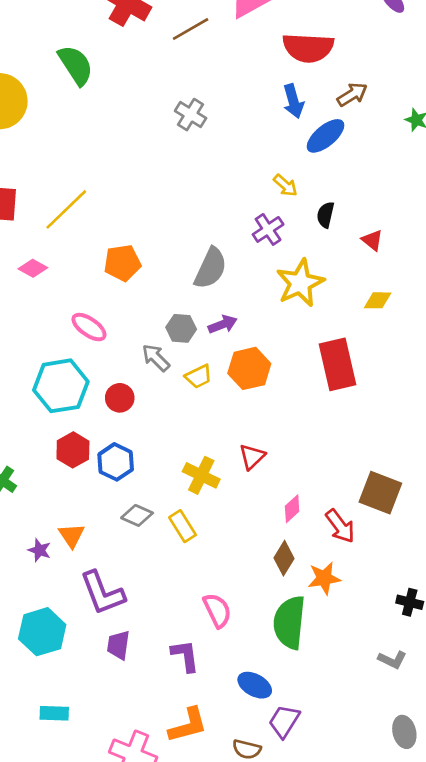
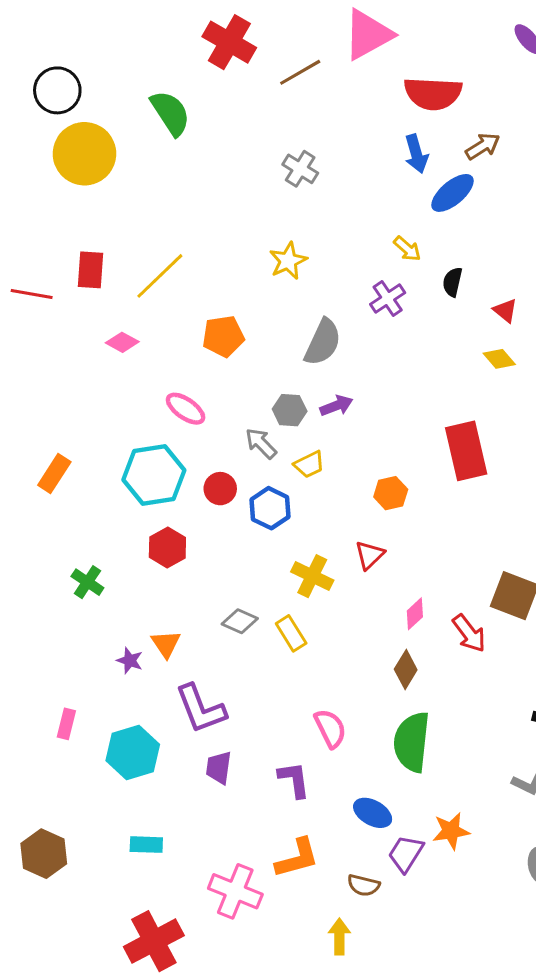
yellow star: (300, 283) -> (288, 261), moved, size x0.7
yellow diamond: (378, 300) -> (499, 359), moved, turned 48
orange hexagon: (249, 368) -> (391, 493), moved, size x0.7
blue hexagon: (116, 462) -> (270, 508), moved
orange star: (324, 578) -> (451, 831), moved

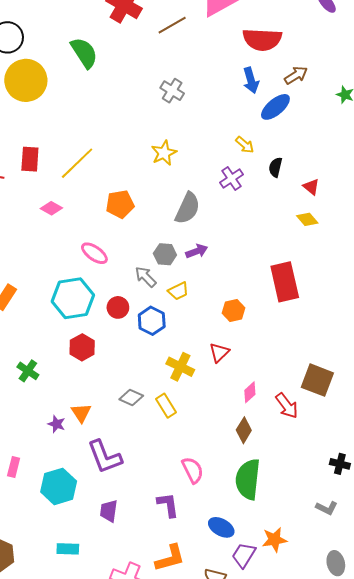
purple trapezoid: (219, 768) -> (109, 511), moved

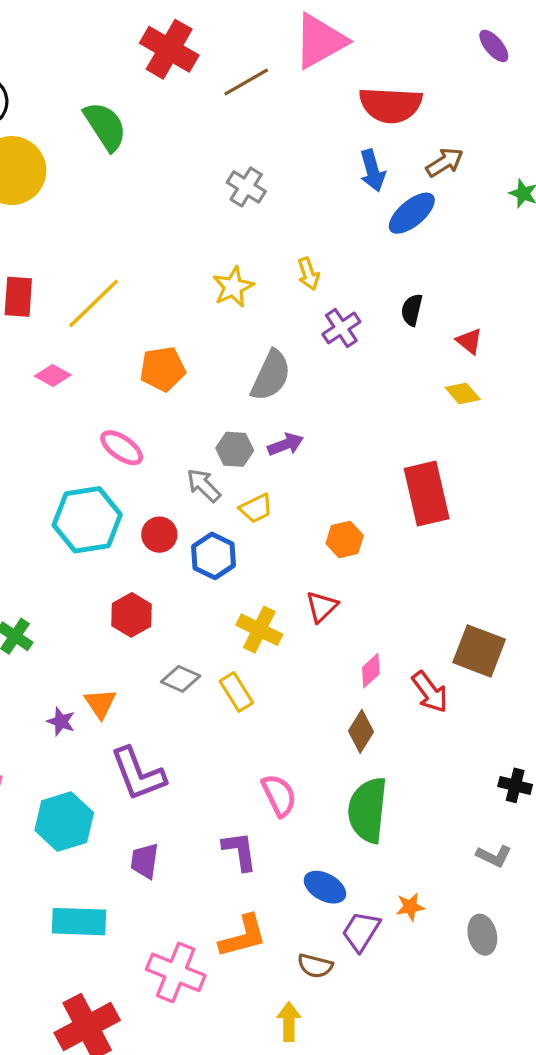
yellow arrow: (245, 145) -> (309, 274), moved, turned 30
red hexagon: (82, 347) -> (131, 615), moved
orange star: (274, 540) -> (410, 907), size x0.7
cyan rectangle: (68, 549) -> (79, 922), size x1.5
gray ellipse: (336, 563) -> (482, 935), moved

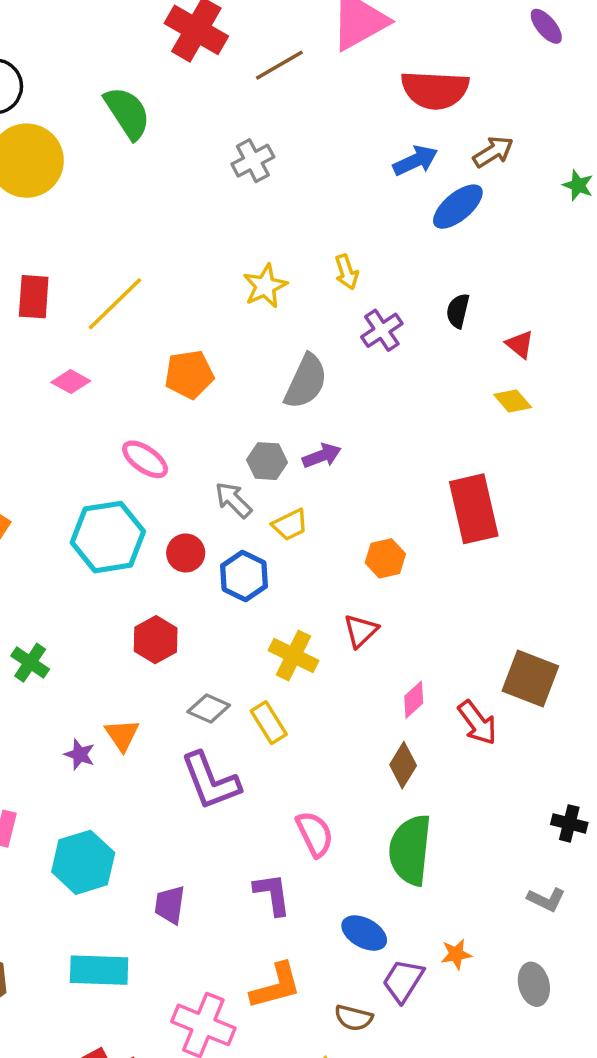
blue arrow: (372, 171) -> (415, 161), turned -99
gray cross: (246, 187) -> (253, 161), moved, turned 30
purple L-shape: (138, 774) -> (210, 781), moved

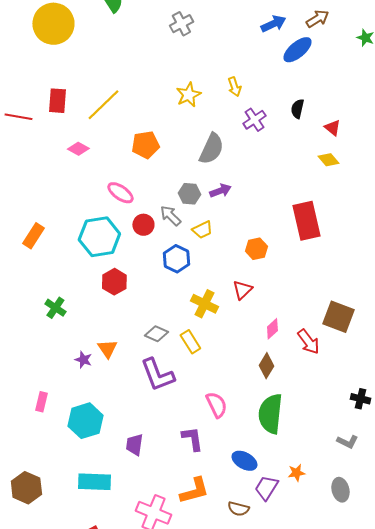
red circle: (186, 553) -> (143, 225), moved
red hexagon: (156, 640) -> (114, 282), moved

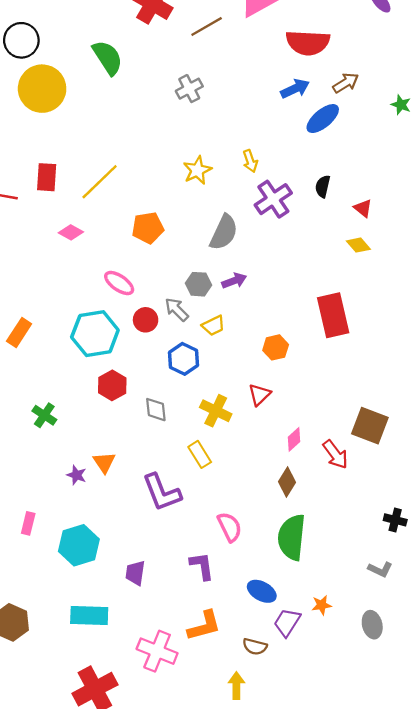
purple cross: (254, 120) -> (273, 199), size x1.4
gray diamond: (156, 334) -> (156, 410), moved, turned 60

